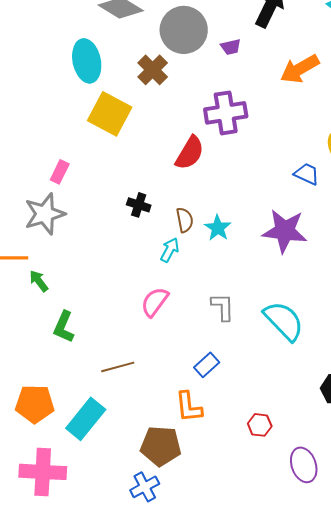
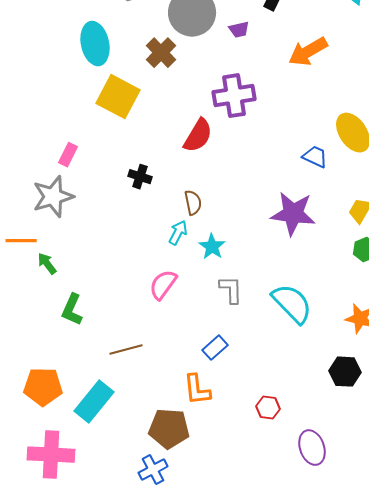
black cross: (139, 205) -> (140, 177), moved
cyan star: (218, 228) -> (212, 247), moved

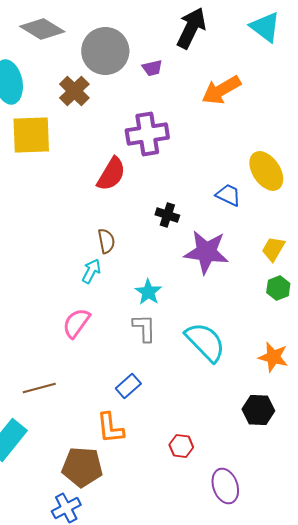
yellow square: (118, 97) -> (31, 135), turned -30
black cross: (140, 177) -> (167, 215), moved
cyan star: (212, 247) -> (148, 292), moved

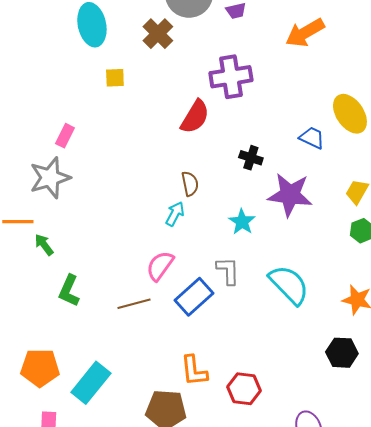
yellow square: (31, 135) -> (115, 78), size x0.5
cyan star: (148, 292) -> (242, 222), moved
blue rectangle: (128, 386) -> (194, 297), moved, size x1.5
brown line: (39, 388) -> (134, 304), moved
red hexagon: (181, 446) -> (244, 389), moved, size x1.4

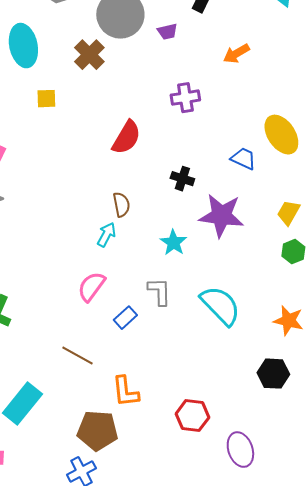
orange arrow: (305, 33) -> (236, 54), size x0.7
purple cross: (231, 77) -> (185, 98), moved, size x0.7
blue rectangle: (194, 297) -> (125, 318), size x0.6
brown line: (134, 304) -> (77, 356), moved, turned 44
red hexagon: (244, 389) -> (192, 416), moved

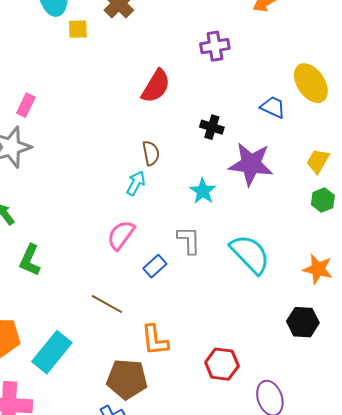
yellow square: (46, 99) -> (78, 29), moved

